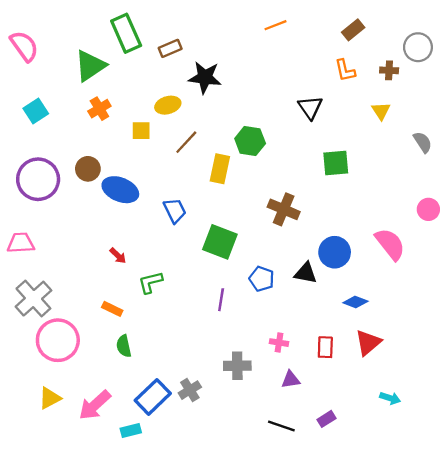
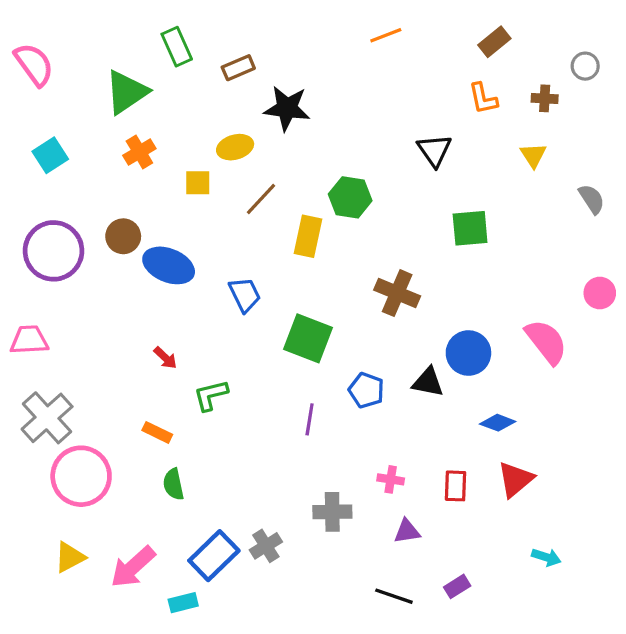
green rectangle: (126, 33) -> (177, 47), size x0.7
gray circle: (418, 47) -> (585, 66), size x0.7

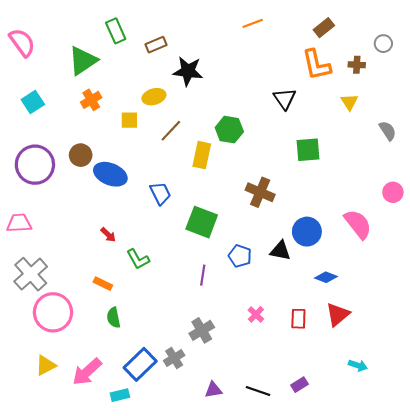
orange L-shape: (483, 98) -> (316, 65), size x1.5
green L-shape: (211, 395) -> (138, 259), turned -105
pink cross: (391, 479) -> (256, 314), turned 35
gray cross: (332, 512) -> (202, 330), moved, turned -30
purple triangle: (407, 531) -> (213, 390), moved

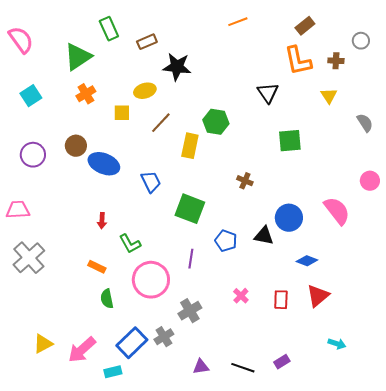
purple circle: (35, 165) -> (33, 155), size x0.7
brown cross: (260, 192) -> (245, 181), size x0.6
red arrow: (108, 235) -> (102, 221), turned 49
pink circle: (53, 312) -> (151, 280), moved

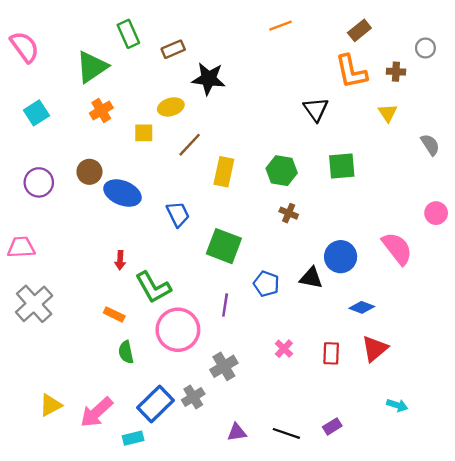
green hexagon: (216, 122) -> (282, 171), moved
green L-shape: (130, 244) -> (153, 287), size x1.4

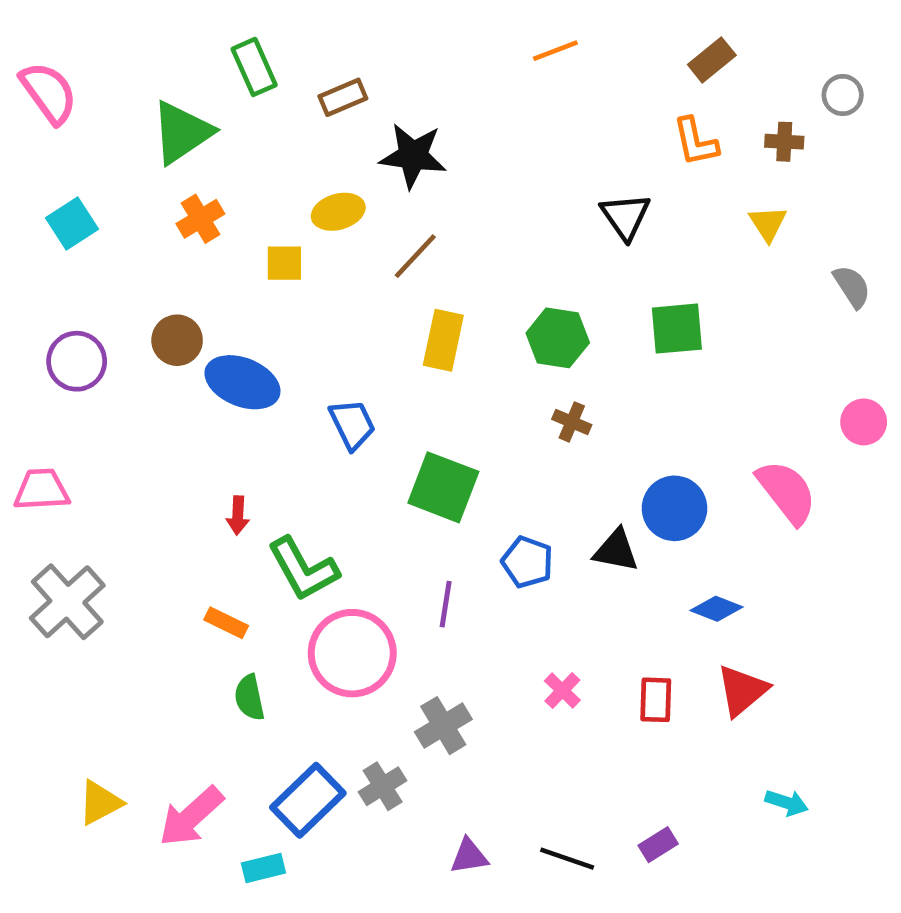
orange L-shape: (351, 72) -> (695, 142), size x0.7
brown line: (190, 145) -> (415, 256), moved

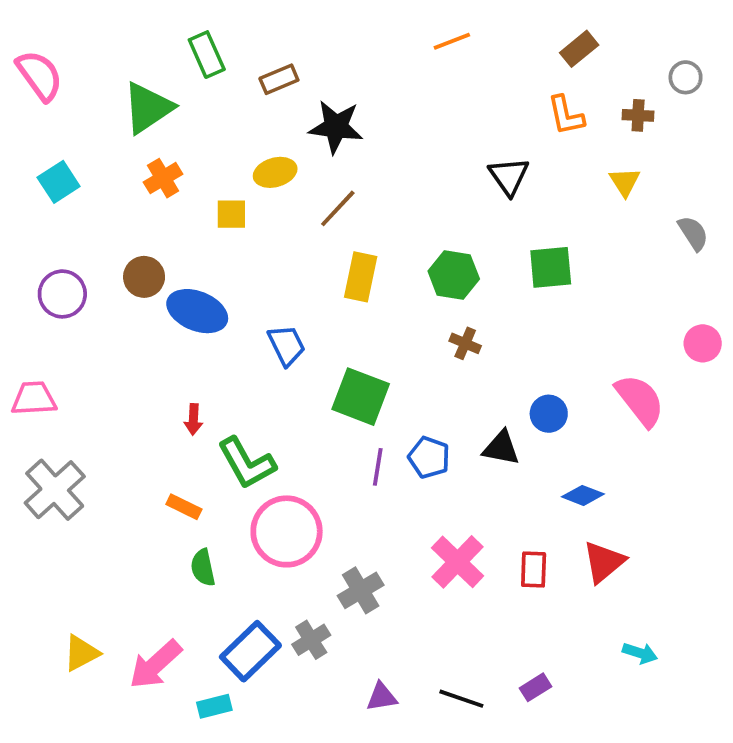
blue circle: (674, 508) -> (549, 414), size x0.7
purple line: (446, 604) -> (378, 467), moved
pink cross: (562, 690) -> (458, 562), size x1.8

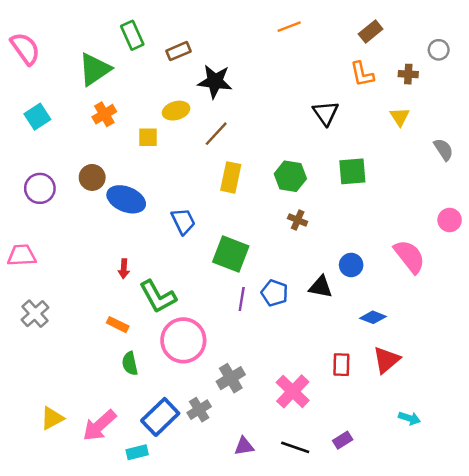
gray cross: (55, 490) -> (35, 314), size x0.7
pink cross: (458, 562) -> (293, 391), moved

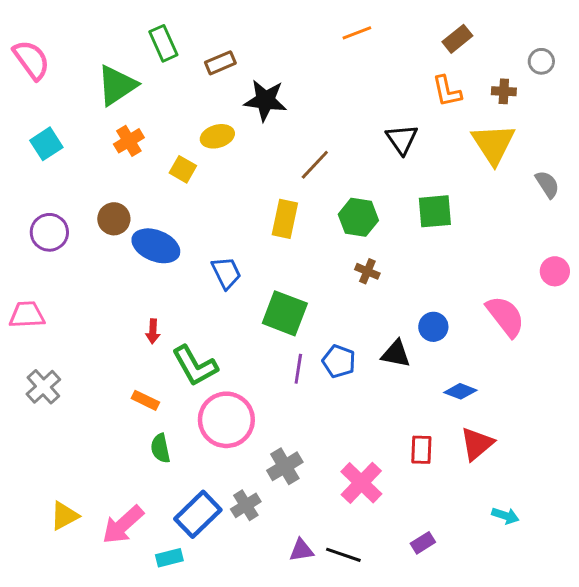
yellow triangle: (400, 117) -> (493, 144), size x1.8
brown line: (216, 134) -> (315, 165), moved
yellow square: (148, 137) -> (183, 169), turned 30
black line: (295, 447) -> (343, 555), moved

